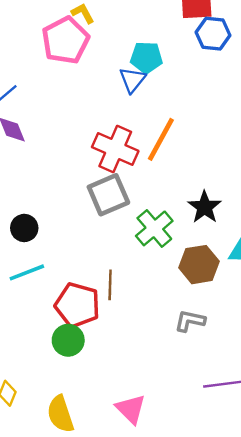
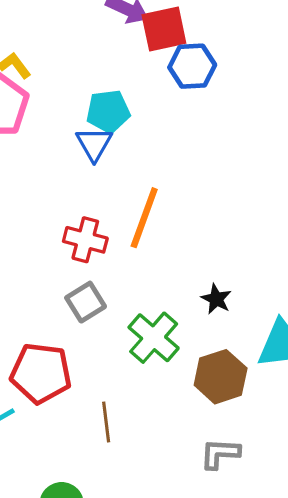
red cross: (115, 149) -> (85, 240), size x0.7
gray square: (108, 195) -> (86, 302), size x0.7
black star: (205, 207) -> (216, 299), size x0.7
red pentagon: (77, 305) -> (41, 373), moved

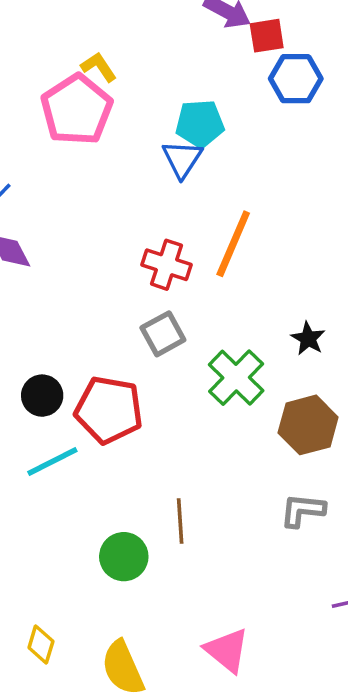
red square: (164, 29) -> (267, 36), size x0.7
brown line: (106, 422) -> (180, 521), moved

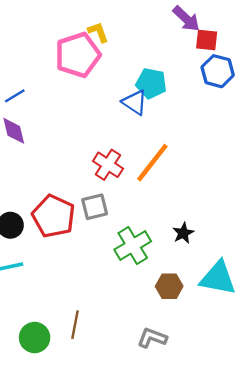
blue triangle: (182, 159) -> (135, 102), turned -44
red pentagon: (109, 410) -> (54, 216), moved
brown hexagon: (308, 425) -> (169, 286), size x0.7

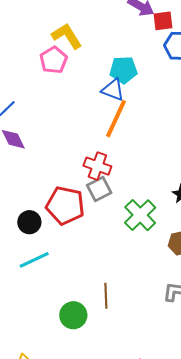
yellow L-shape: (98, 32) -> (67, 36), size x1.5
pink pentagon: (78, 55) -> (54, 60), size x0.7
orange line: (152, 163) -> (116, 119), moved
red cross: (108, 165) -> (97, 166), moved

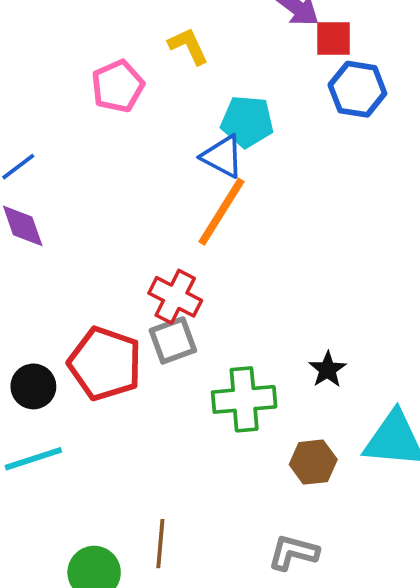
yellow L-shape: (67, 36) -> (188, 46), moved, size x0.7
green cross: (140, 215) -> (244, 399), turned 32

